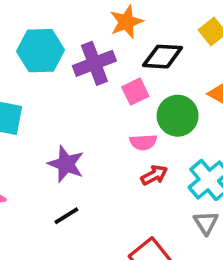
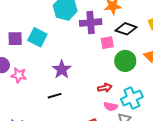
pink semicircle: (143, 142) -> (111, 107), moved

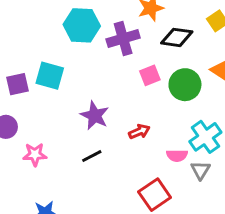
pink square: (107, 43) -> (150, 75), moved
pink star: (19, 75) -> (35, 154), moved
red arrow: (105, 88) -> (139, 132), moved

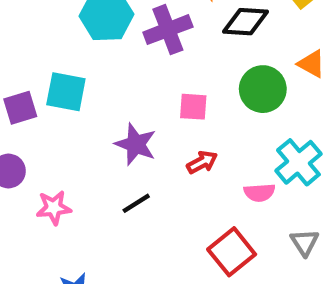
pink square: (150, 75) -> (193, 107), moved, turned 30
gray triangle: (201, 170) -> (305, 242), moved

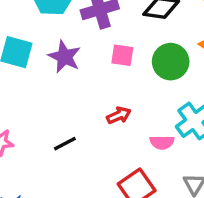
pink square: (193, 107) -> (122, 55), moved
purple star: (136, 144) -> (65, 57), moved

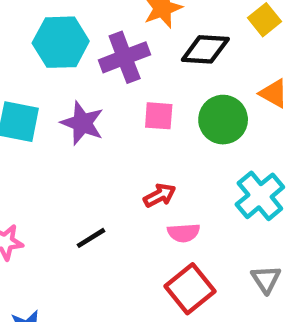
pink semicircle: (162, 142) -> (184, 233), moved

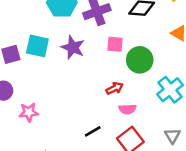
green circle: (223, 120) -> (140, 60), moved
black line: (91, 238) -> (93, 131), moved

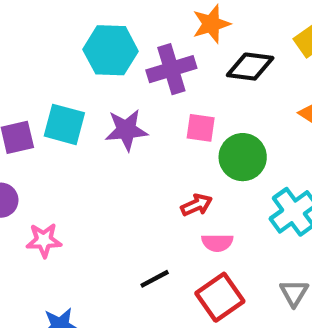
purple star: (73, 47) -> (126, 130), turned -30

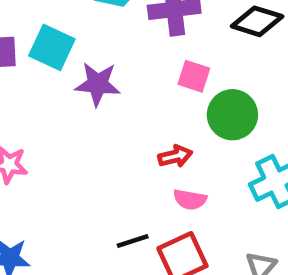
purple star: (126, 130) -> (98, 84), moved
black line: (155, 279) -> (133, 241), moved

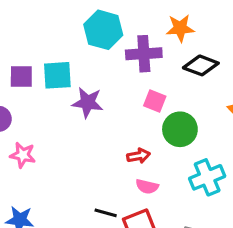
cyan square: (52, 47) -> (57, 75), turned -32
black line: (133, 241) -> (106, 213), turned 30

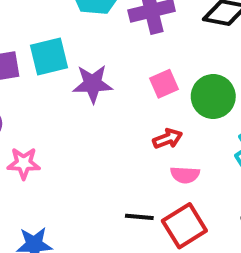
pink square: (155, 101) -> (164, 84), moved, turned -35

